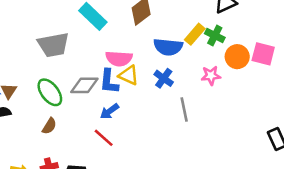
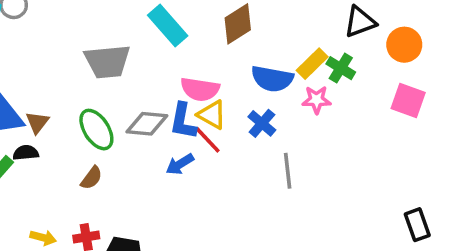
orange circle: (237, 57) -> (404, 45), moved
pink star: (211, 76) -> (316, 100), moved
red line: (104, 138) -> (208, 140), moved

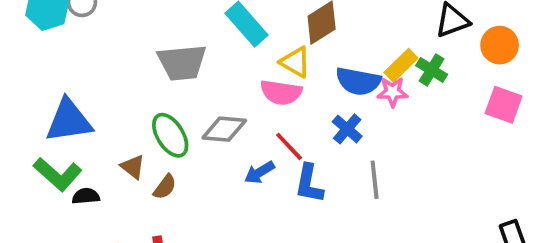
pink star: (316, 100) -> (393, 92), moved
yellow triangle: (212, 115) -> (295, 62), moved
blue L-shape: (183, 121) -> (309, 184), moved
brown triangle: (37, 122) -> (133, 167), moved, turned -30
black semicircle: (26, 153) -> (86, 196), moved

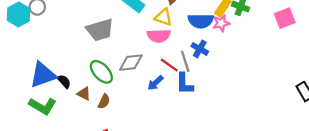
pink square: (504, 105) -> (285, 18), turned -30
gray line: (375, 180) -> (185, 61), moved
black semicircle: (86, 196) -> (64, 81), moved, turned 64

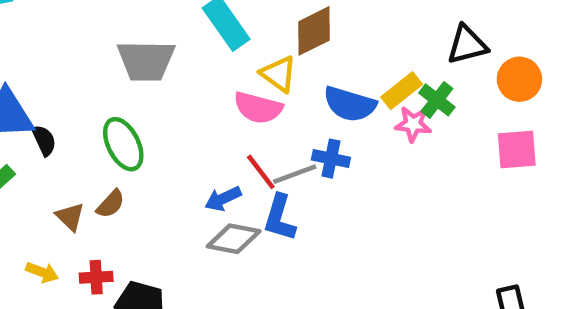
pink star: (221, 23) -> (413, 124), moved
blue cross: (200, 49) -> (331, 159), turned -35
gray line: (185, 61) -> (295, 174), turned 70
gray diamond: (131, 63) -> (234, 239), moved
brown triangle: (84, 94) -> (70, 217), moved

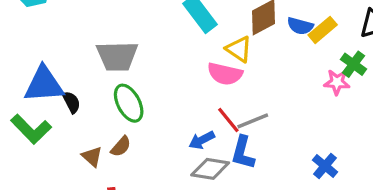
gray trapezoid: (146, 61) -> (117, 56), moved
yellow rectangle: (402, 91) -> (323, 30), moved
blue semicircle: (350, 104) -> (300, 26), moved, size x0.7
blue cross: (331, 159) -> (325, 166), moved, turned 30

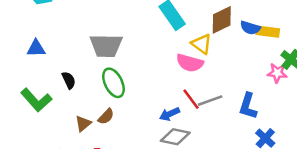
yellow rectangle: (323, 30) -> (268, 32), turned 45
blue triangle: (44, 85) -> (36, 48), moved, size x0.6
blue L-shape: (243, 153) -> (248, 106), moved
brown triangle: (92, 157) -> (83, 123), turned 36

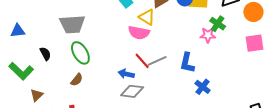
blue arrow: (170, 114) -> (126, 74), turned 42
brown triangle: (83, 123) -> (37, 95), moved

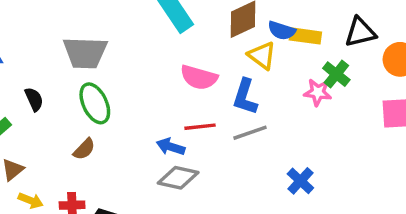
yellow triangle: (147, 17) -> (262, 56), moved
red line: (142, 61) -> (200, 127), turned -60
gray line: (157, 61) -> (250, 133), moved
blue L-shape: (187, 63) -> (245, 97), moved

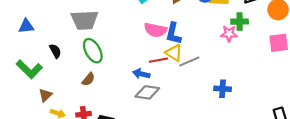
yellow triangle: (262, 56) -> (174, 53), moved
green cross: (336, 74) -> (240, 22), turned -35
blue L-shape: (245, 97) -> (173, 33), moved
blue cross: (300, 181) -> (223, 89), turned -35

